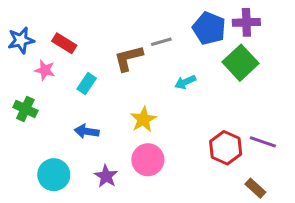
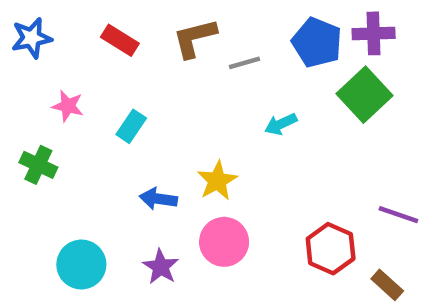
blue star: (21, 40) -> (32, 38), moved
red rectangle: (64, 43) -> (120, 40), moved
brown L-shape: (128, 58) -> (195, 38), moved
blue arrow: (87, 131) -> (158, 199), moved
red hexagon: (226, 148) -> (331, 249), moved

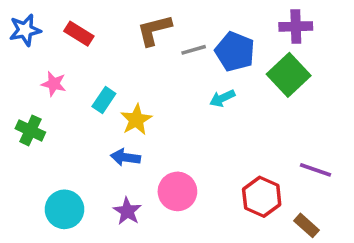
red rectangle: (120, 40) -> (79, 34), moved
blue pentagon: (317, 43) -> (235, 52), moved
yellow star: (217, 181) -> (136, 120), moved

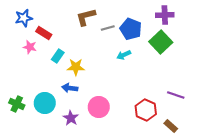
blue star: (25, 30) -> (24, 18), moved
red rectangle: (79, 34) -> (44, 33), moved
yellow star: (136, 120) -> (76, 67), turned 30
green cross: (30, 130) -> (17, 104), moved
cyan circle: (64, 209) -> (45, 103), moved

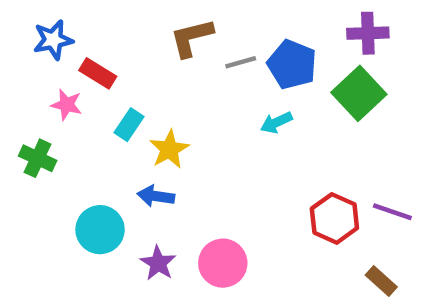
yellow star: (76, 67) -> (169, 149), turned -30
green cross: (17, 104) -> (38, 158), moved
pink circle: (99, 107) -> (223, 263), moved
red hexagon: (146, 110) -> (334, 218), moved

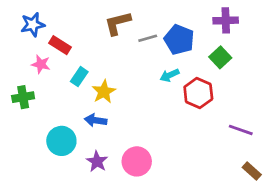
green square: (359, 93) -> (220, 57), size x0.7
green cross: (38, 158) -> (23, 97), turned -35
red hexagon: (334, 218) -> (198, 93), moved
brown rectangle: (381, 281) -> (252, 171), moved

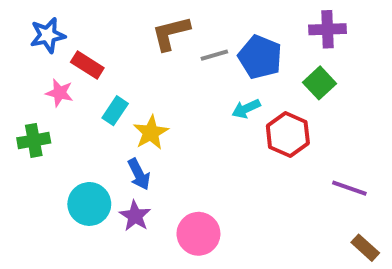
blue arrow: (96, 120) -> (139, 174), turned -125
purple star: (97, 161) -> (135, 216), moved

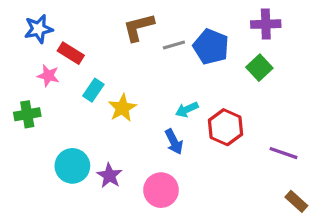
cyan arrow: (246, 109) -> (187, 110), moved
red hexagon: (288, 134) -> (225, 127), moved
blue arrow: (139, 174) -> (174, 142), moved

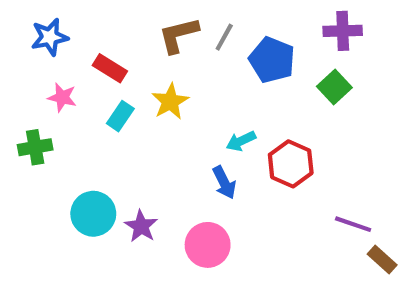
gray line: (174, 45) -> (224, 37), moved, turned -45
red rectangle: (71, 53) -> (110, 68), moved
yellow star: (122, 108) -> (170, 102), moved
purple line: (283, 153) -> (353, 224), moved

